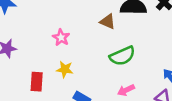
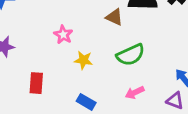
yellow star: (65, 69) -> (83, 60), moved

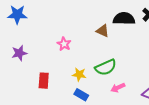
green semicircle: (131, 55) -> (106, 67), moved
yellow star: (83, 60) -> (79, 74), moved

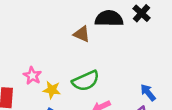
pink star: (64, 44) -> (32, 76), moved

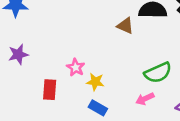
green semicircle: (86, 81) -> (158, 73), moved

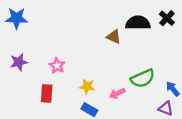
pink star: (76, 67) -> (57, 66), moved
pink arrow: (145, 99) -> (117, 93), moved

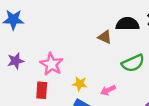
pink star: (57, 66) -> (51, 64), size x1.5
green semicircle: (143, 78) -> (133, 63), moved

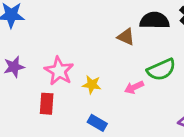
yellow star: (80, 84) -> (92, 85), moved
pink arrow: (108, 90) -> (134, 87), moved

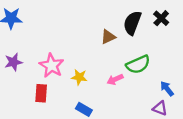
black semicircle: (155, 20) -> (132, 23), turned -70
brown triangle: (126, 37) -> (108, 37), turned -49

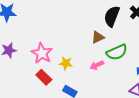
brown triangle: (108, 37) -> (98, 37), moved
red rectangle: (41, 93) -> (44, 77), moved, turned -49

